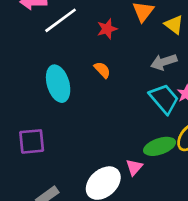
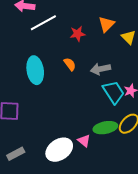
gray arrow: (164, 62) -> (101, 69), moved
pink triangle: (134, 167) -> (84, 141), turned -40

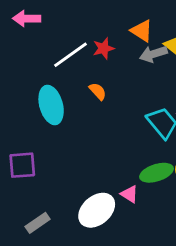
white line: (43, 23) -> (70, 55), moved
orange triangle: (107, 24) -> (142, 31), turned -36
gray arrow: (101, 69) -> (153, 54), moved

